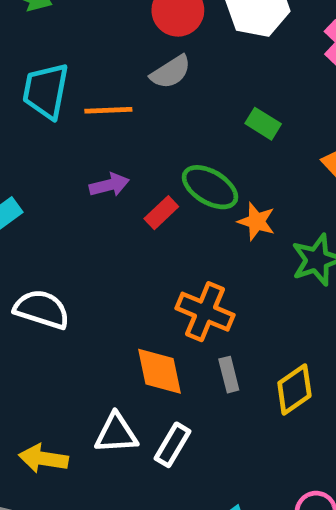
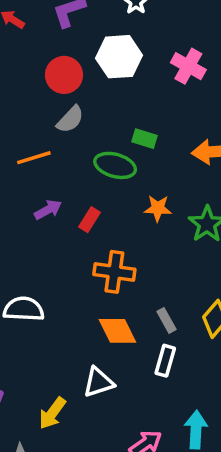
green ellipse: (210, 187) -> (115, 165), moved
orange cross: (205, 312) -> (114, 272), moved
white rectangle: (173, 445) -> (165, 361), moved
yellow arrow: (43, 459) -> (52, 413), turned -48

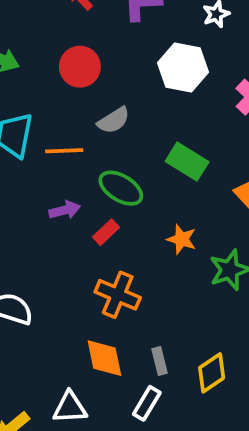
red circle: (64, 75) -> (80, 67), moved
green rectangle: (144, 139) -> (187, 162), size x1.5
green ellipse: (115, 165) -> (121, 188), moved

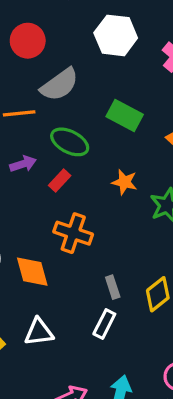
gray semicircle: (114, 120) -> (60, 85), size x1.4
orange diamond: (104, 358) -> (32, 272), moved

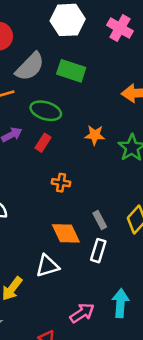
green rectangle: (125, 115) -> (71, 71), moved
orange cross: (73, 233) -> (61, 183), size x0.6
orange diamond: (32, 272) -> (66, 233), moved

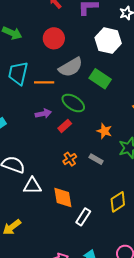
orange cross: (61, 183) -> (70, 159), turned 32
gray rectangle: (100, 220) -> (96, 159), moved, turned -48
white triangle: (47, 266) -> (32, 186), moved

